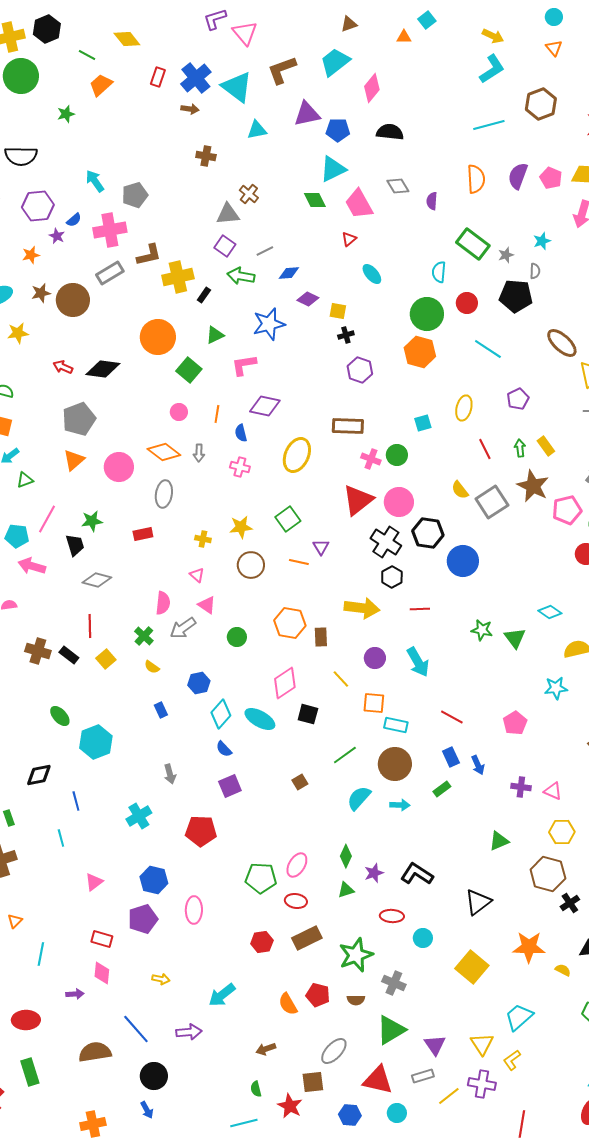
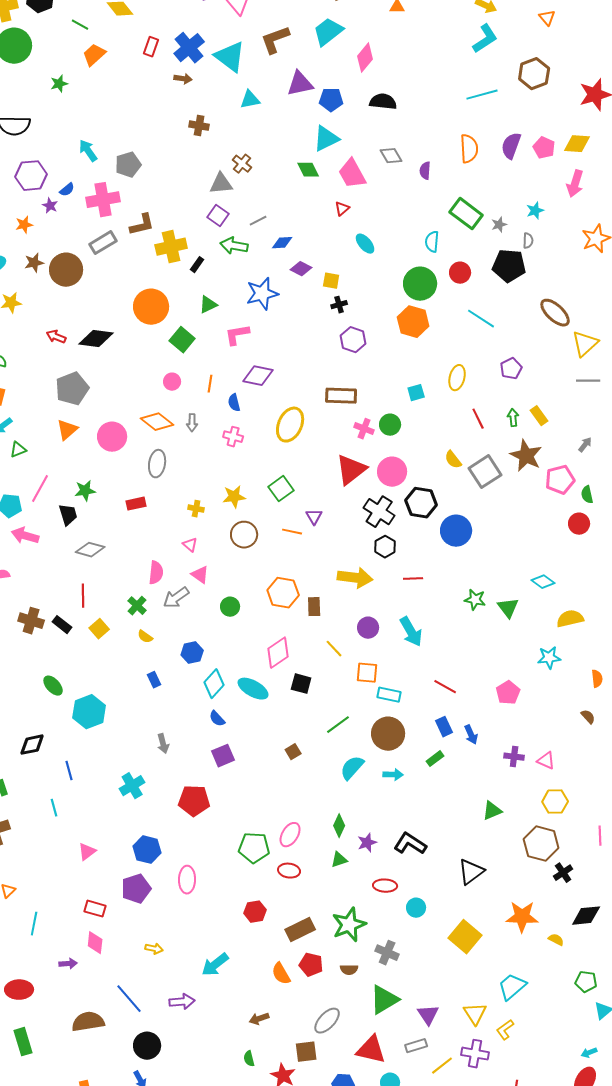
brown rectangle: (307, 938) -> (300, 930), moved

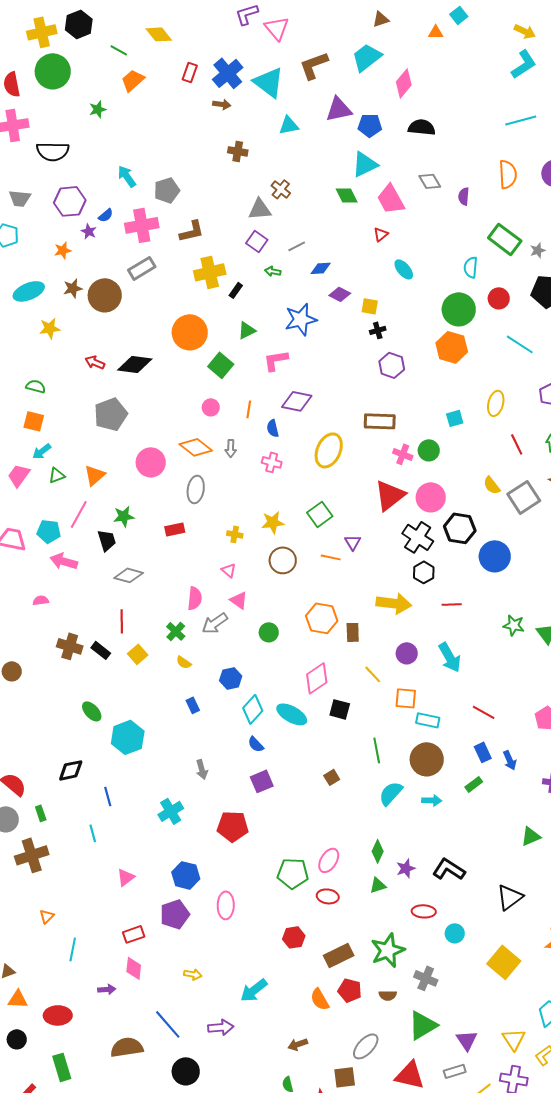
brown L-shape: (142, 225) -> (192, 231), moved
green arrow: (234, 246) -> (273, 271), size x0.6
orange triangle: (67, 430) -> (95, 475), moved
green line: (338, 725) -> (377, 750), turned -65
red rectangle: (95, 909) -> (134, 934), turned -35

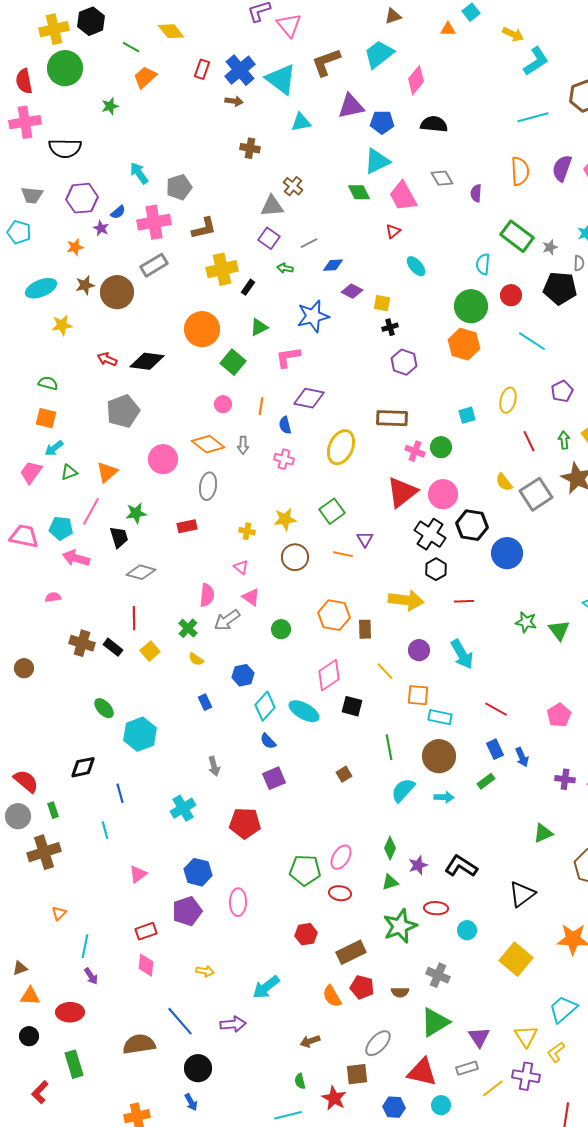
yellow arrow: (525, 31) -> (513, 34), moved
green star: (388, 950) -> (400, 926), moved
purple arrow: (107, 989) -> (91, 976), moved, turned 60

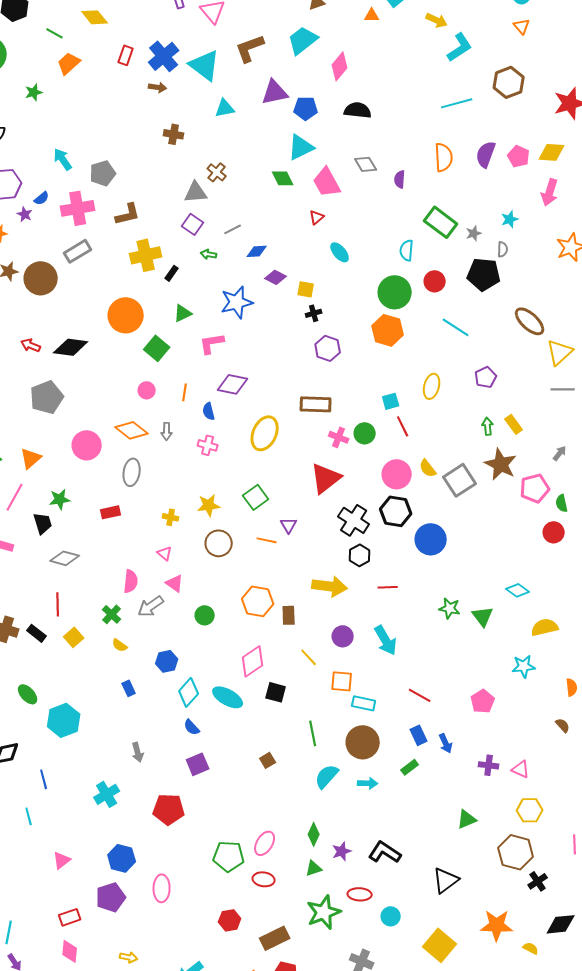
red line: (529, 441) -> (403, 426), moved
pink circle: (443, 494) -> (397, 474), moved

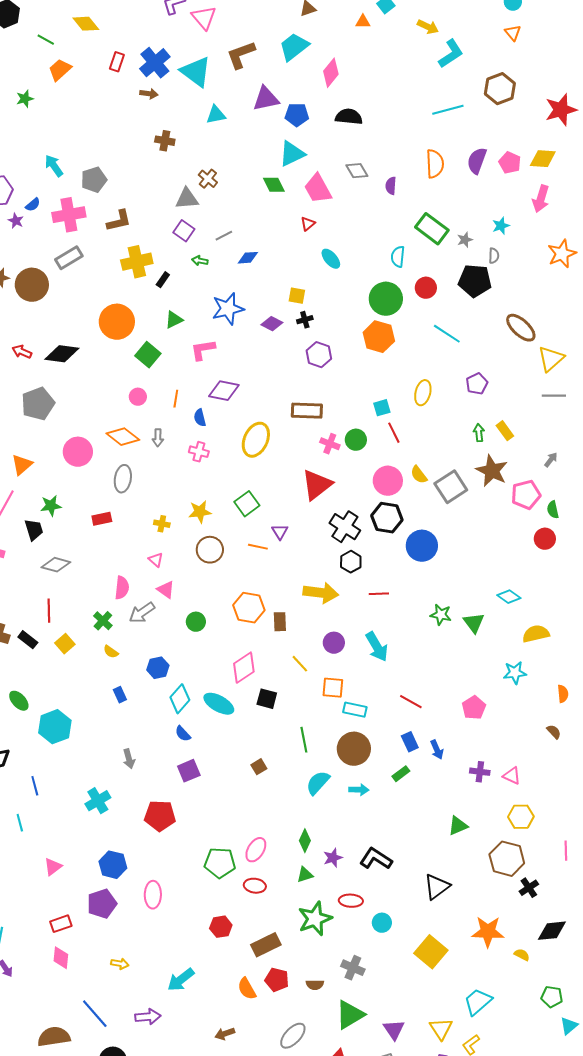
purple diamond: (276, 277) -> (272, 324), moved

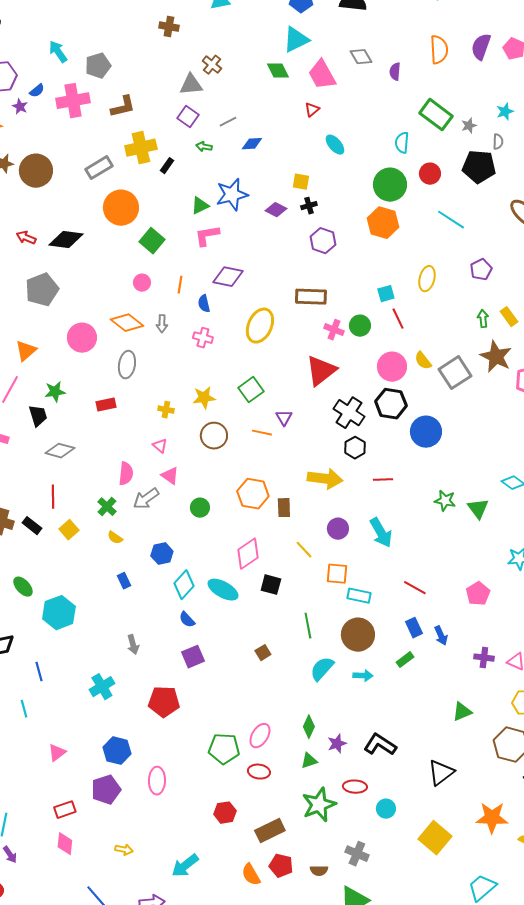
gray rectangle: (69, 258) -> (99, 168), moved
green triangle: (174, 320) -> (200, 206), moved

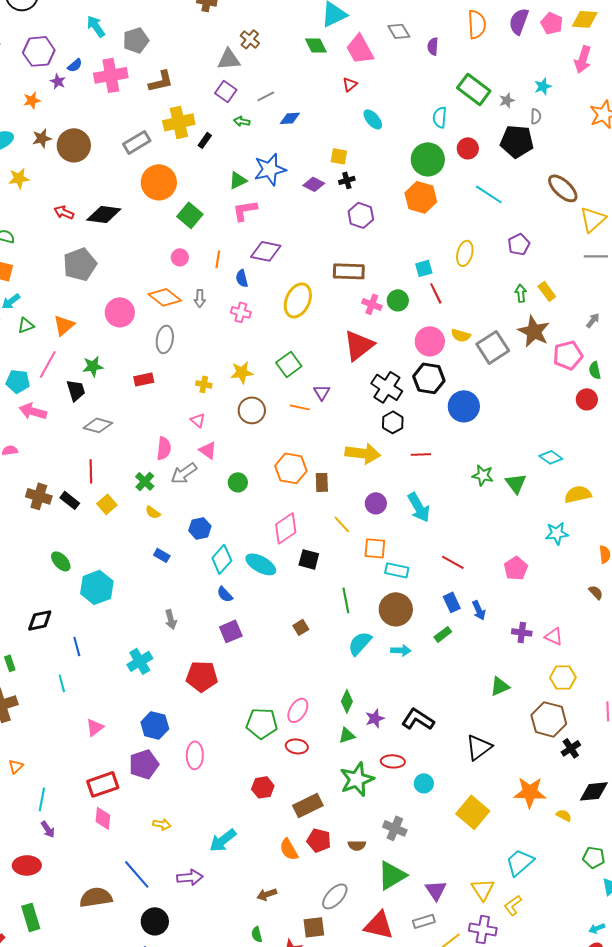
yellow semicircle: (423, 361) -> (461, 335), turned -36
blue rectangle: (124, 581) -> (162, 555), turned -35
red rectangle: (65, 810) -> (103, 784), size x1.4

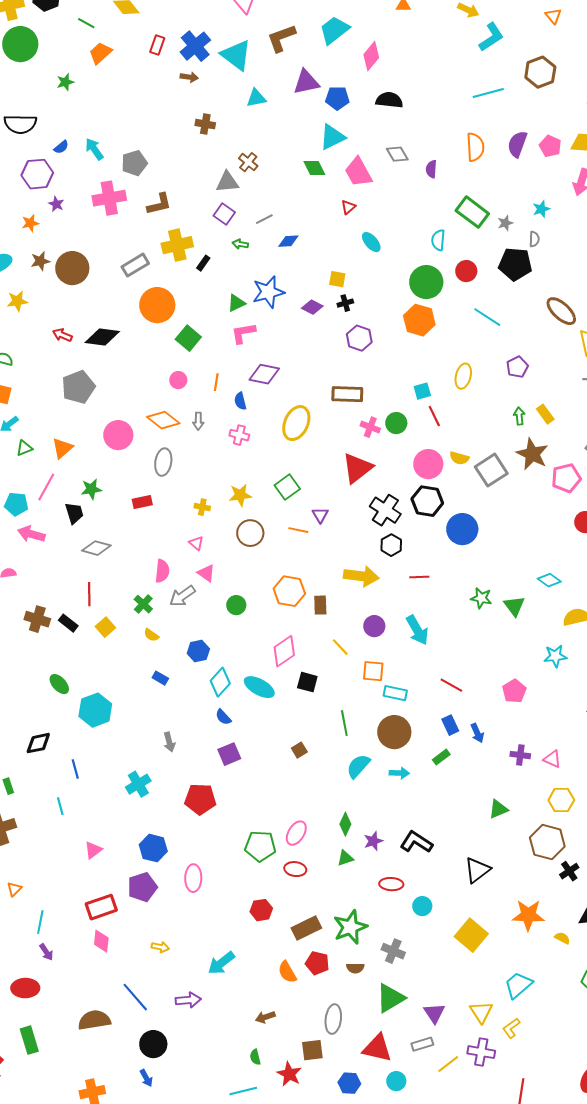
blue semicircle: (75, 65) -> (61, 147), moved
green star: (357, 779) -> (350, 927), moved
gray ellipse: (335, 896) -> (333, 1019), turned -36

